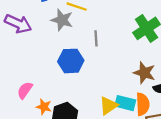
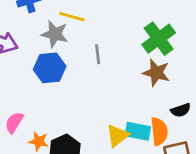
blue hexagon: (71, 61) -> (50, 68), moved
brown star: (144, 73) -> (156, 73), moved

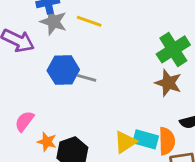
gray star: (55, 34) -> (53, 22), moved
gray line: (98, 54) -> (86, 78), moved, turned -72

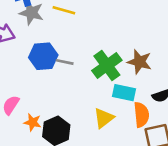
green cross: (173, 49) -> (107, 65), moved
cyan rectangle: (146, 139) -> (124, 93), moved

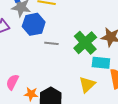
blue hexagon: (43, 56) -> (34, 24), moved

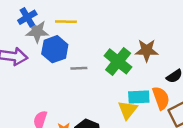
cyan rectangle: (101, 63) -> (139, 97), moved

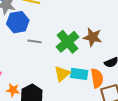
yellow triangle: (128, 110) -> (62, 74), moved

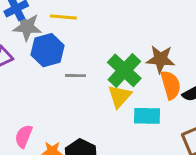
yellow triangle: (62, 74) -> (120, 96), moved
orange semicircle: (97, 78) -> (171, 85), moved

